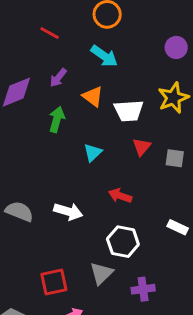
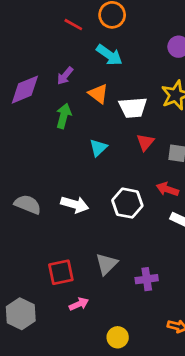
red line: (50, 33) -> (73, 25), moved
red arrow: (120, 196) -> (167, 189), moved
white hexagon: (123, 242) -> (127, 203), moved

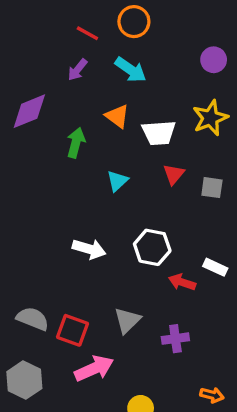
purple arrow: (65, 76) -> (77, 70), moved
red arrow: (167, 189) -> (182, 282), moved
gray semicircle: (28, 204) -> (33, 319), moved
red square: (61, 272) -> (73, 330), turned 32
pink arrow: (79, 304) -> (94, 368), size x1.6

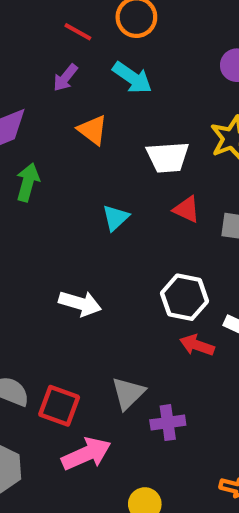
orange triangle: (117, 116) -> (93, 130), moved
green arrow: (76, 143) -> (28, 182), moved
red triangle: (174, 174) -> (187, 209), turned -45
white hexagon: (152, 247) -> (184, 297), moved
purple cross: (175, 339) -> (168, 423), moved

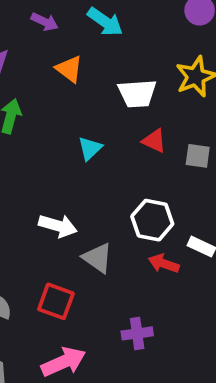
purple arrow: (65, 78) -> (45, 22), turned -104
gray triangle: (128, 393) -> (98, 258), moved, turned -40
red square: (59, 406) -> (56, 301), moved

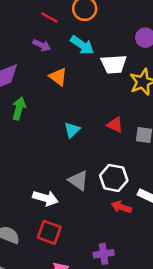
white trapezoid: (137, 94) -> (114, 64), moved
white arrow: (58, 226) -> (45, 198), moved
gray triangle: (98, 258) -> (78, 180), moved

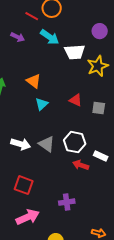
red line: (49, 17) -> (32, 16), moved
orange triangle: (58, 77) -> (34, 81), moved
white arrow: (45, 198) -> (21, 144), moved

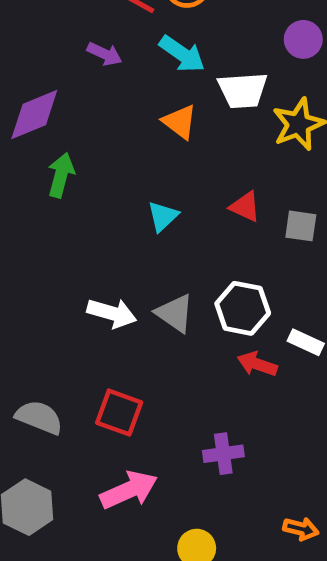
orange triangle: (34, 81) -> (180, 122), moved

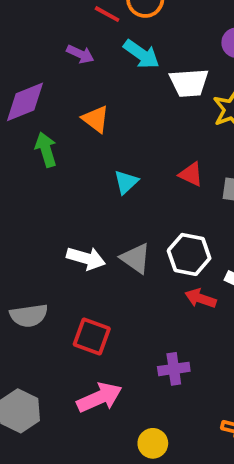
orange triangle: (180, 122) -> (96, 119), moved
green arrow: (61, 175) -> (46, 150), turned -32
gray semicircle: (39, 417) -> (29, 316), moved, turned 150

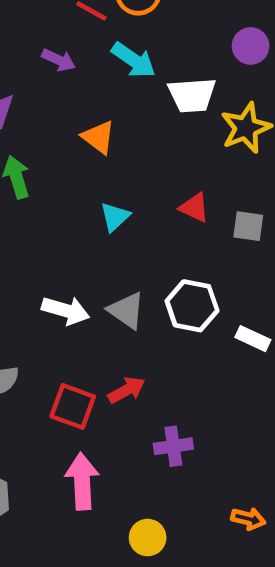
orange triangle: (96, 119) -> (98, 137), moved
red arrow: (201, 298) -> (127, 390), moved, turned 132
pink arrow: (99, 398) -> (82, 481), turned -69

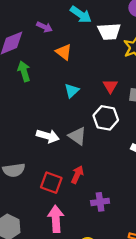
purple arrow: (59, 60) -> (44, 27), moved
red triangle: (194, 207) -> (110, 86), turned 35
white hexagon: (192, 306) -> (106, 118), moved
red arrow: (127, 390) -> (77, 175), turned -36

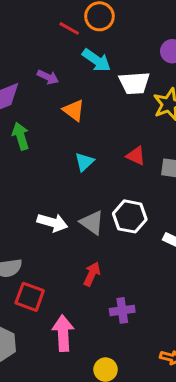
red triangle: (110, 86) -> (136, 156), turned -35
white hexagon: (106, 118) -> (130, 216), moved
red square: (51, 183) -> (30, 297), moved

